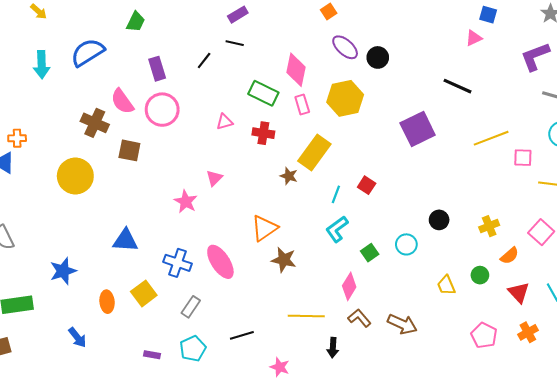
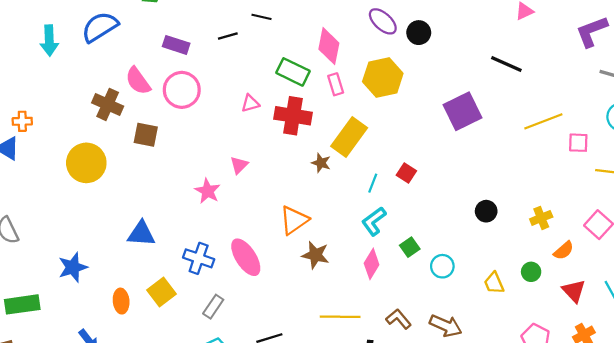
black line: (204, 61) -> (228, 36), turned 36
purple rectangle: (157, 69) -> (176, 45), turned -55
red cross: (263, 133) -> (293, 116), size x1.5
cyan circle: (406, 244) -> (442, 266), moved
pink diamond: (349, 286) -> (372, 264), moved

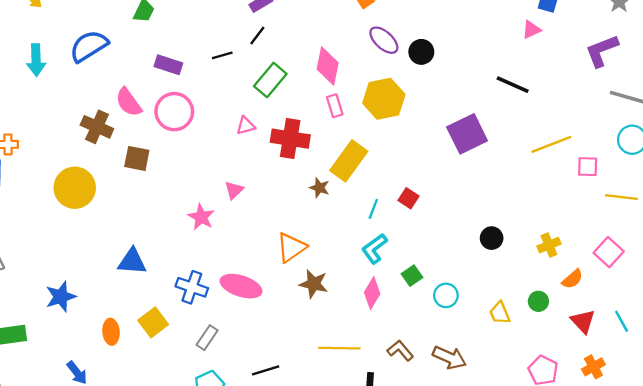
black line: (261, 17) -> (257, 35), turned -66
green rectangle: (293, 72) -> (270, 80), moved, turned -76
pink ellipse: (246, 257) -> (241, 286), turned -39

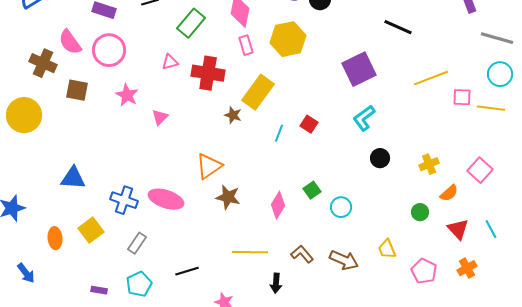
yellow line: (622, 197) -> (491, 108), moved
pink star: (201, 217) -> (127, 95), moved
cyan L-shape: (374, 249) -> (364, 118), moved
yellow trapezoid: (500, 313) -> (387, 249), moved

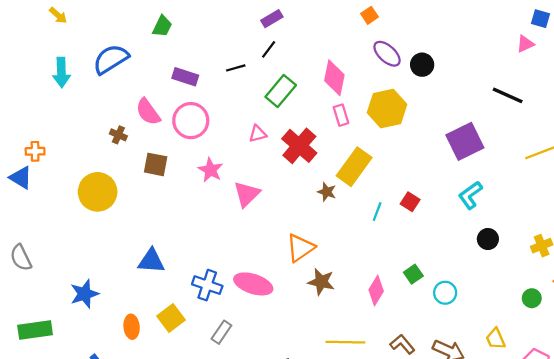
brown cross: (43, 63) -> (118, 135), size x0.6
red cross: (208, 73) -> (299, 146), turned 32
pink triangle: (160, 117) -> (247, 194), size x1.5

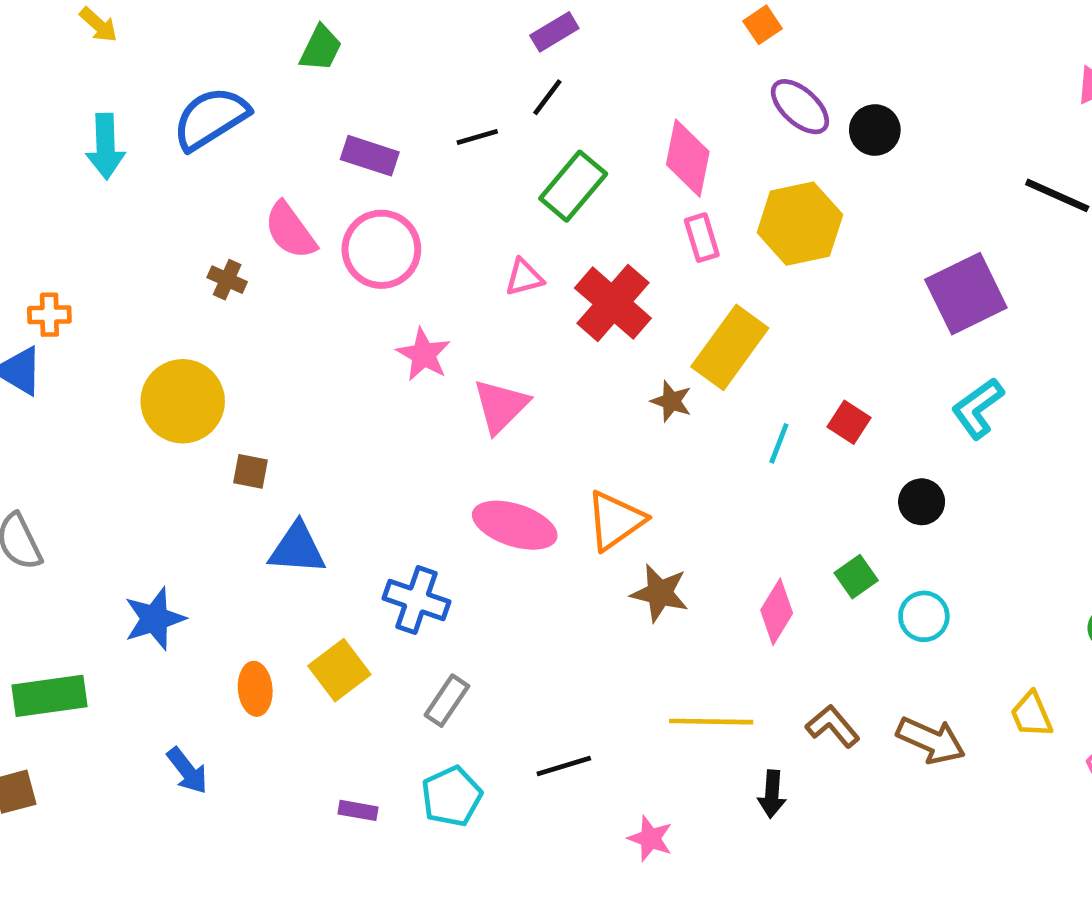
brown square: (156, 164) -> (250, 471), moved, size x0.7
black circle: (488, 239) -> (922, 502), moved
pink ellipse: (253, 284) -> (515, 525), moved

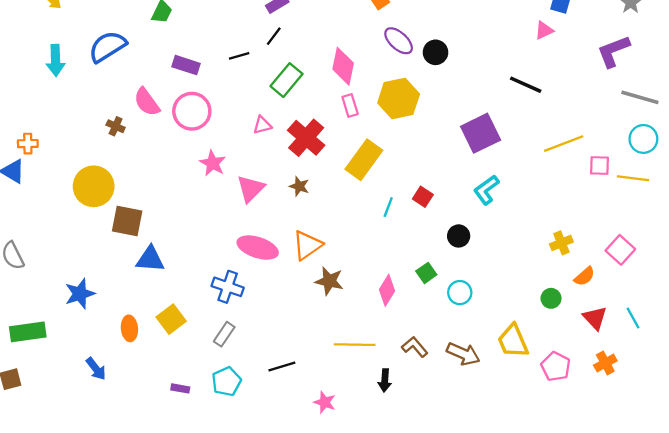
brown star: (671, 401) -> (299, 186), moved
brown square: (250, 471) -> (127, 221), size x1.8
blue cross: (417, 600) -> (228, 287), moved
yellow trapezoid: (1031, 715) -> (513, 341), size x1.5

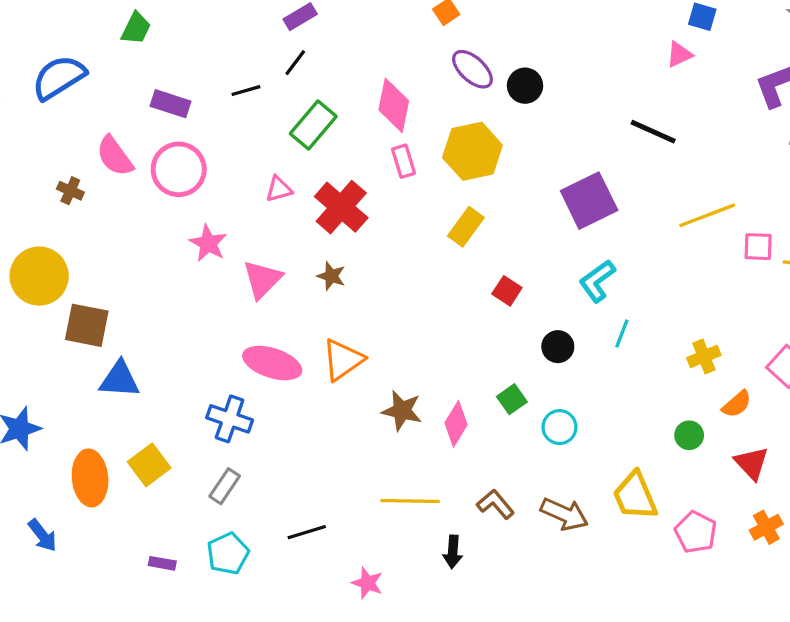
yellow rectangle: (364, 160) -> (466, 227), moved, size x0.7
cyan line: (388, 207) -> (622, 334), moved
brown star: (329, 281) -> (402, 411), moved
orange ellipse: (129, 328) -> (90, 478), size x1.5

